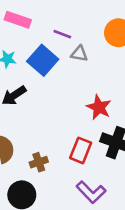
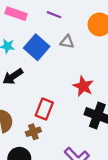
purple line: (62, 34) -> (54, 15), moved
red rectangle: (81, 150) -> (44, 109), moved

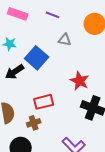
blue square: (37, 47) -> (37, 58), moved
red rectangle: (44, 109) -> (44, 102), turned 54

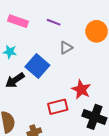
gray triangle: (65, 40) -> (66, 48), turned -40
red rectangle: (44, 102) -> (58, 107), moved

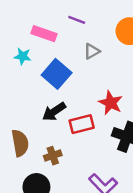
pink rectangle: (18, 21) -> (44, 34), moved
black arrow: (15, 80) -> (54, 112), moved

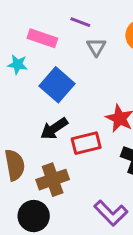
gray triangle: (92, 51) -> (96, 47), moved, turned -30
brown cross: (53, 156) -> (53, 180), size x1.5

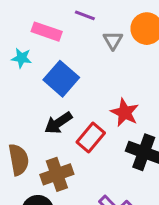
gray triangle: (96, 47) -> (113, 40), moved
red rectangle: (86, 143) -> (91, 138), turned -36

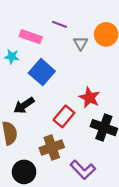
black arrow: (58, 123) -> (24, 105), moved
brown cross: (57, 174) -> (52, 148), moved

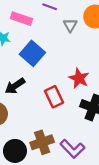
red rectangle: (64, 116) -> (54, 97), turned -66
brown cross: (52, 148) -> (42, 142), moved

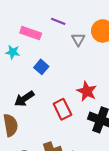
blue square: (32, 53) -> (41, 67), size x0.6

